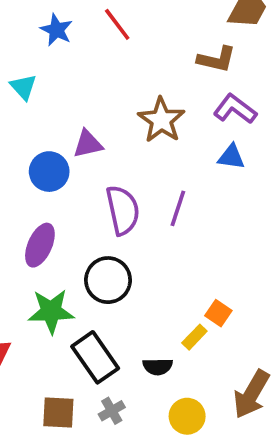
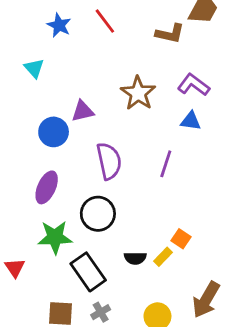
brown L-shape: (217, 59) -> (170, 34), moved
purple line: (178, 208) -> (166, 164), moved
black semicircle: (158, 367) -> (135, 258), moved

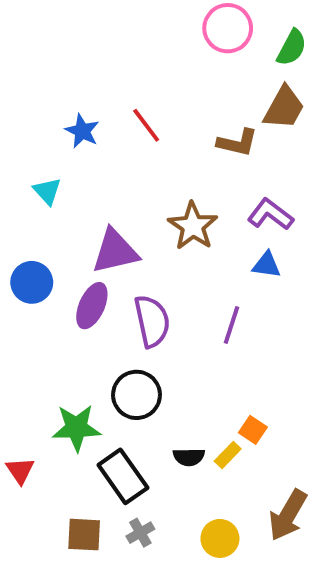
purple triangle: (83, 111) -> (115, 251), size x1.5
blue circle: (54, 132) -> (32, 282), moved
purple ellipse: (47, 187) -> (92, 306), moved

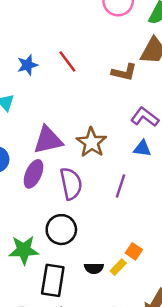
blue star: (82, 131) -> (27, 65), turned 30
brown star: (193, 226) -> (92, 142), moved
black rectangle: (123, 476) -> (53, 280), turned 44

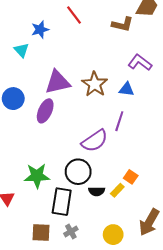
blue star: (27, 65) -> (40, 30), moved
blue triangle: (142, 148) -> (127, 89), moved
purple semicircle: (71, 184) -> (95, 141), moved, turned 68
black circle: (61, 230) -> (78, 172), moved

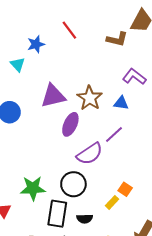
purple ellipse: (45, 111) -> (70, 124), moved
purple line: (119, 121) -> (114, 135), turned 30
black semicircle: (97, 191) -> (85, 219), moved

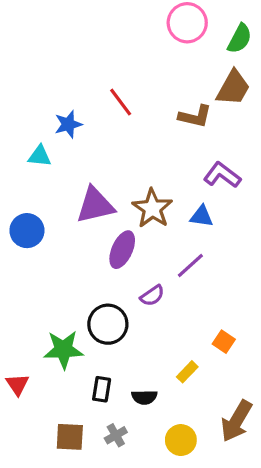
cyan triangle: (18, 65) -> (40, 156), turned -42
purple semicircle: (90, 154) -> (152, 296), size x0.6
black circle: (73, 184) -> (108, 324), moved
orange square: (125, 189) -> (224, 342), moved
black rectangle: (57, 214) -> (102, 389), size x0.6

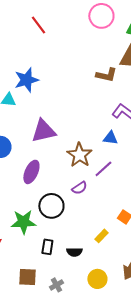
red line: (121, 102) -> (38, 25), moved
blue star: (68, 124) -> (26, 80), size x1.4
brown star: (152, 208) -> (79, 155), moved
purple ellipse: (122, 250) -> (31, 172), moved
gray cross: (116, 435) -> (56, 285), moved

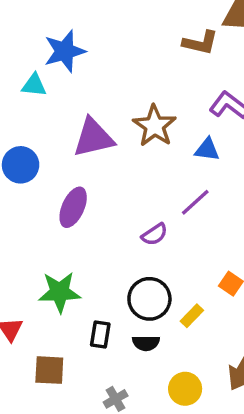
brown star: (79, 155) -> (155, 126), moved
black circle: (51, 206) -> (149, 299), moved
brown square: (27, 277) -> (49, 370), moved

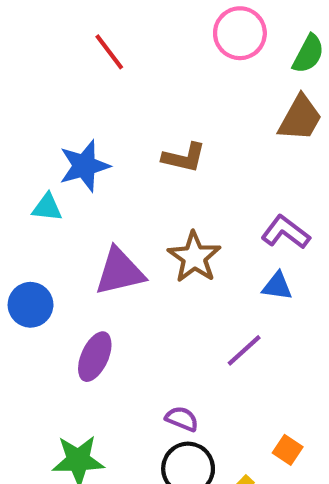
brown L-shape: (200, 43) -> (184, 158), moved
blue triangle: (207, 150) -> (277, 286), moved
purple semicircle: (155, 234) -> (182, 419), moved, turned -124

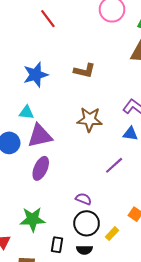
cyan triangle: (47, 207) -> (26, 112), moved
brown star: (194, 257) -> (90, 119), turned -30
purple triangle: (120, 272) -> (40, 136), moved

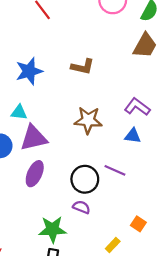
purple line: (114, 165) -> (115, 170), turned 66
green star: (33, 219) -> (53, 229), moved
black circle: (87, 223) -> (85, 179), moved

